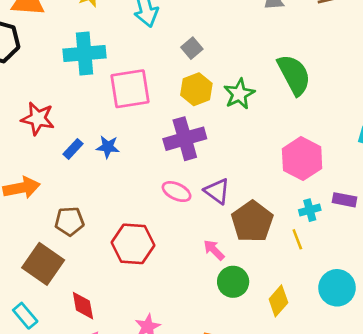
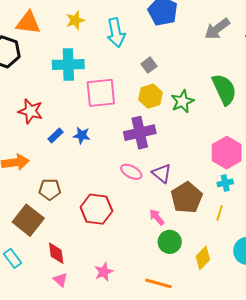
cyan cross: (310, 210) -> (225, 183), moved
yellow line: (297, 239) -> (220, 213), turned 35

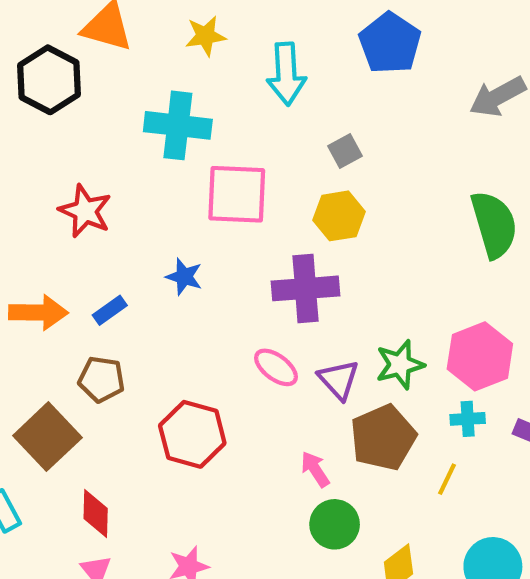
green star: (182, 101) -> (400, 365), moved
blue rectangle: (56, 135) -> (110, 310), moved

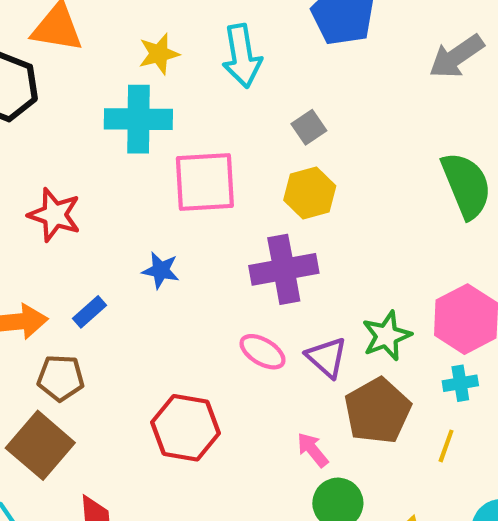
yellow star: (206, 36) -> (159, 54), moved
brown pentagon: (101, 379) -> (61, 378), moved

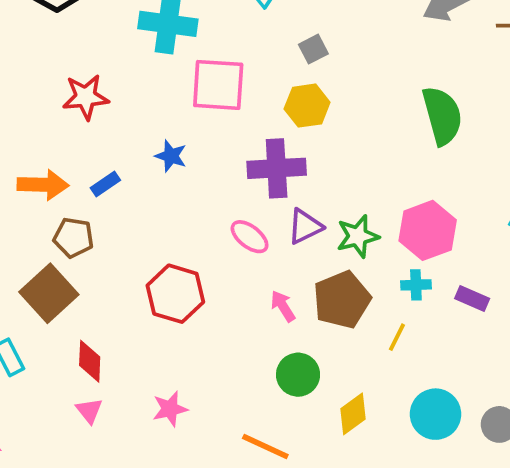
red star: (54, 215) -> (86, 97), turned -30
purple triangle: (327, 357) -> (305, 226), moved, turned 45
pink arrow: (313, 450) -> (283, 306), moved

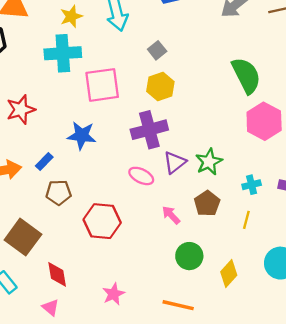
blue star: (171, 156) -> (82, 136), size x1.4
pink hexagon: (428, 230) -> (264, 121), moved
brown pentagon: (74, 238) -> (59, 192), moved
brown pentagon: (342, 300) -> (207, 204), size x0.7
pink triangle: (89, 411) -> (50, 307), moved

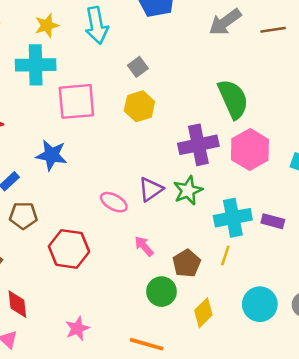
purple cross: (149, 130) -> (198, 145), moved
cyan cross: (252, 185) -> (233, 218), size x1.8
brown pentagon: (207, 204) -> (187, 263), moved

